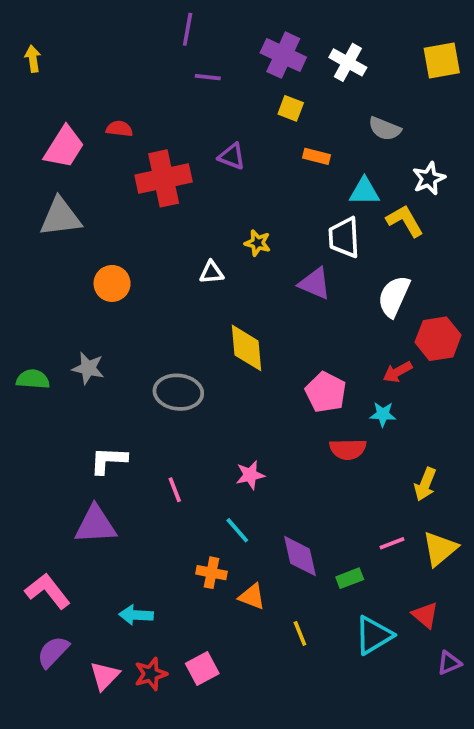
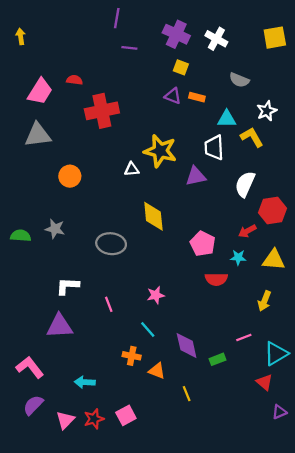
purple triangle: (232, 156) -> (173, 96), moved
yellow star: (258, 243) -> (160, 151), size x2.0
purple triangle: (315, 283) -> (196, 176), turned -35
yellow triangle: (440, 549) -> (274, 260), moved, turned 45
cyan triangle: (374, 635) -> (276, 354), moved

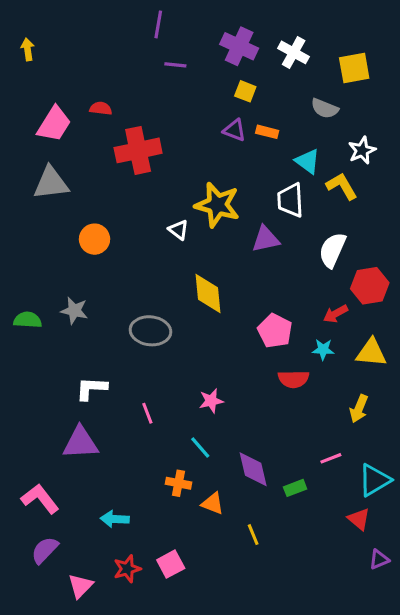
yellow square: (275, 38) -> (354, 68), moved
cyan triangle: (227, 119) -> (308, 161), turned 36
white triangle: (132, 169) -> (178, 230), turned 42
pink triangle: (65, 420) -> (81, 586), moved

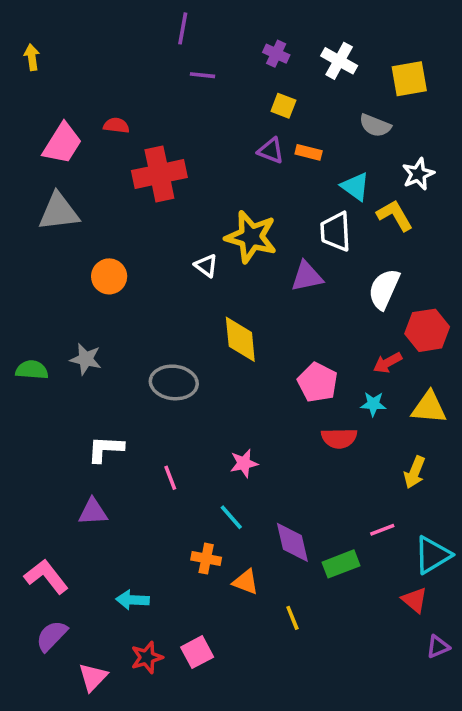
purple cross: (239, 46) -> (276, 54), size x0.6
purple triangle: (81, 443) -> (93, 512), size x0.7
green rectangle: (295, 488) -> (341, 564), size x1.4

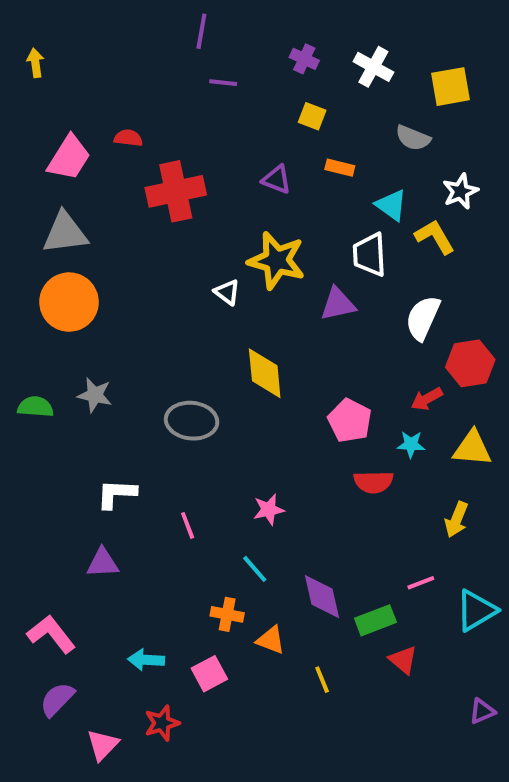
purple triangle: (271, 151) -> (277, 179), moved
orange circle: (109, 276) -> (69, 302), moved, size x1.5
red triangle: (415, 600) -> (403, 660), moved
pink square: (197, 652) -> (209, 674), moved

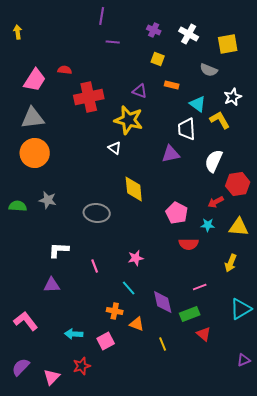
yellow star: (277, 261) -> (129, 120), moved
pink line: (421, 583) -> (200, 287), moved
purple semicircle: (57, 699) -> (21, 367), moved

